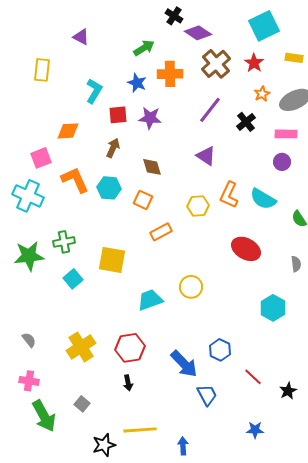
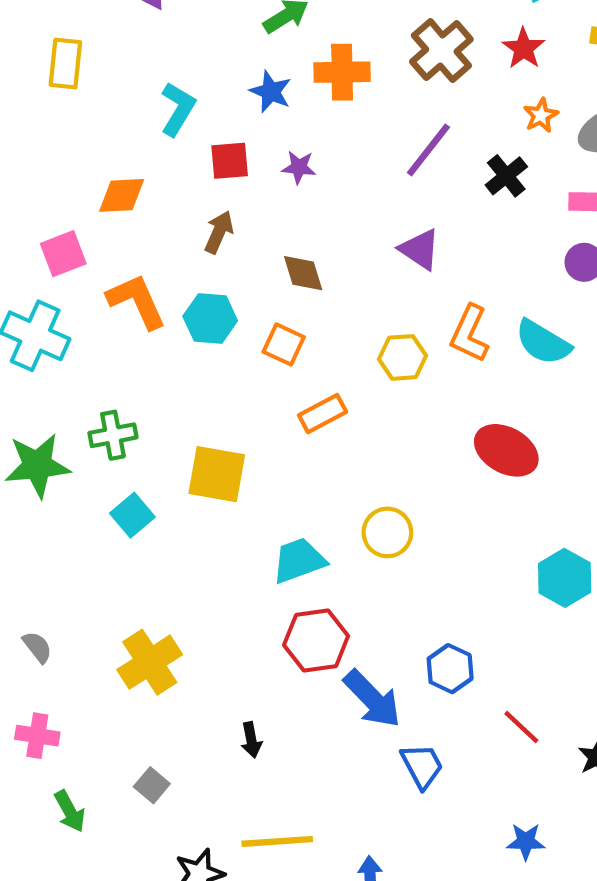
purple star: (150, 118) -> (299, 167), size x0.7
red hexagon: (130, 348) -> (316, 641), moved
green arrow: (44, 416) -> (70, 811), size x0.6

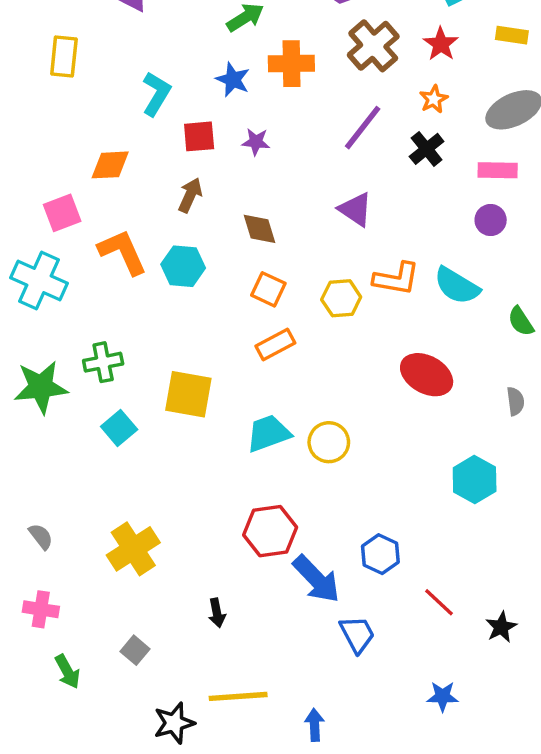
orange star: (541, 115) -> (434, 99), moved
orange L-shape: (470, 334) -> (396, 279), turned -105
orange square: (284, 344) -> (268, 289), moved
cyan trapezoid: (299, 561) -> (268, 433), moved

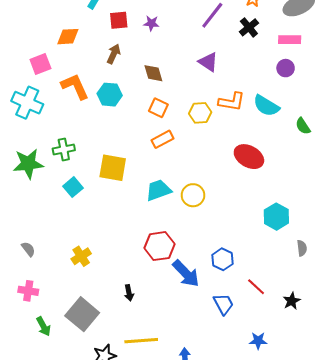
gray semicircle: (515, 401) -> (302, 248), moved
yellow cross: (133, 549) -> (81, 256), size x0.7
blue trapezoid: (357, 634) -> (224, 304), moved
gray square: (135, 650) -> (82, 314), size x2.0

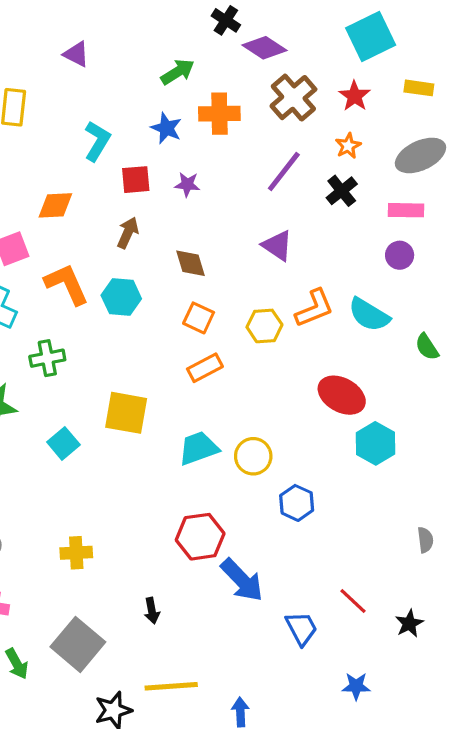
orange L-shape: (232, 102) -> (314, 308), turned -32
green cross: (64, 149) -> (47, 358), moved
cyan hexagon: (276, 217) -> (375, 443), moved
yellow cross: (81, 256) -> (76, 553), turned 30
blue hexagon: (223, 259) -> (297, 503), moved

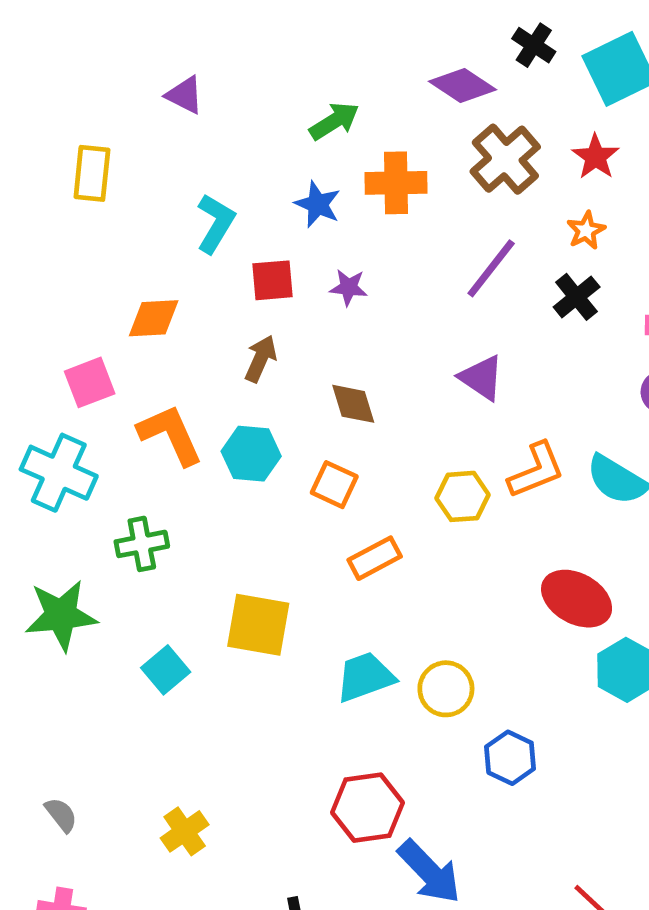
black cross: (226, 20) -> (534, 45), moved
orange square: (199, 318) -> (334, 485), moved
yellow cross: (76, 553) -> (185, 831), turned -32

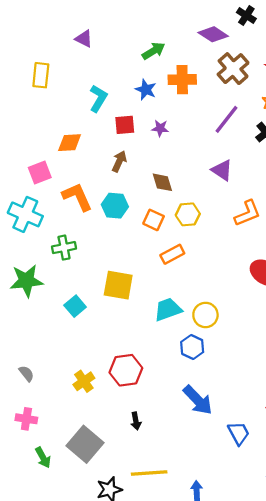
yellow hexagon: (463, 496) -> (188, 214), moved
blue hexagon: (510, 758) -> (192, 347), moved
red hexagon: (368, 808) -> (126, 370), moved

